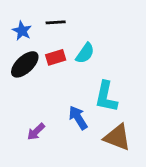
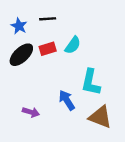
purple arrow: (36, 132) -> (31, 112), turned -119

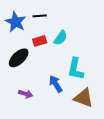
blue star: (19, 26) -> (16, 22), size x1.5
black ellipse: (21, 55) -> (19, 58), moved

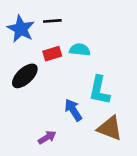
cyan semicircle: (61, 38) -> (80, 50), turned -119
purple arrow: (26, 94) -> (47, 137), moved, turned -48

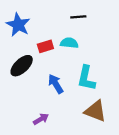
black line: (52, 21) -> (78, 17), moved
blue arrow: (73, 110) -> (56, 84), moved

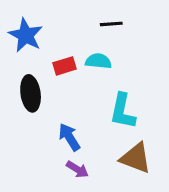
black ellipse: (22, 66) -> (31, 93), turned -55
blue arrow: (56, 84) -> (69, 137), moved
purple arrow: (41, 119) -> (77, 169), moved, turned 63

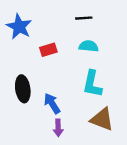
cyan semicircle: (98, 61) -> (89, 46), moved
black ellipse: (31, 93) -> (23, 89), moved
purple arrow: (77, 169) -> (58, 128), turned 56

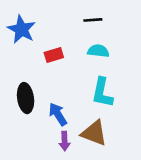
brown triangle: (102, 119) -> (94, 133), moved

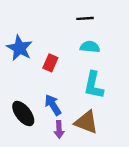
blue star: (21, 29) -> (20, 48), moved
red rectangle: (54, 55) -> (50, 63), moved, turned -49
black ellipse: (26, 98) -> (23, 114), moved, turned -30

